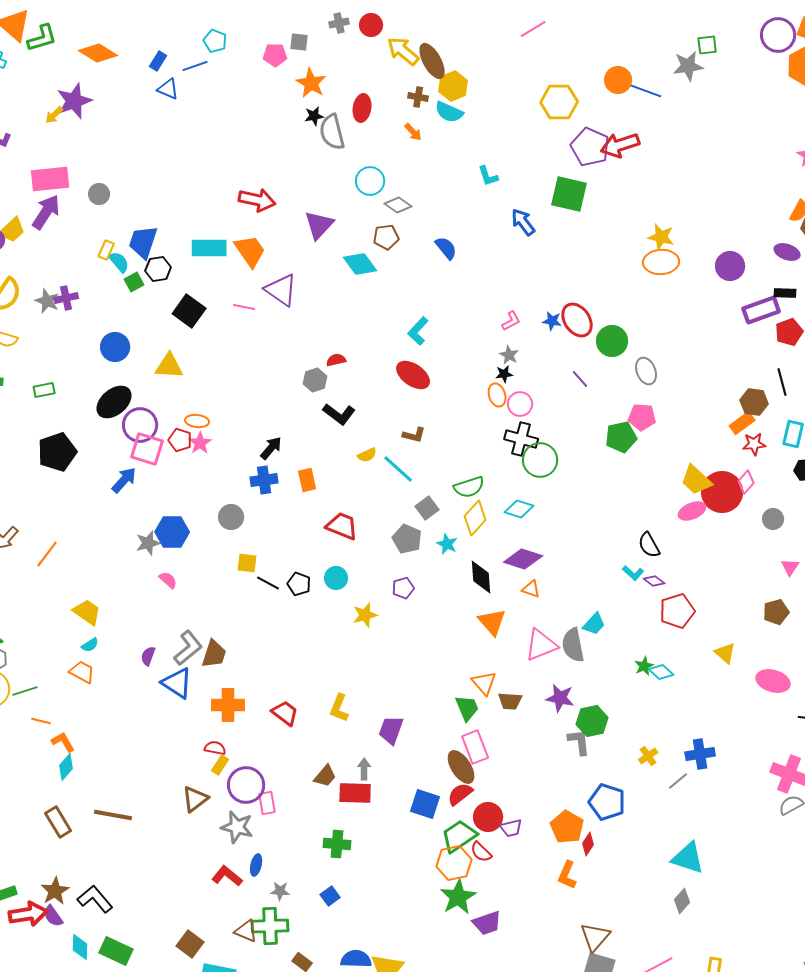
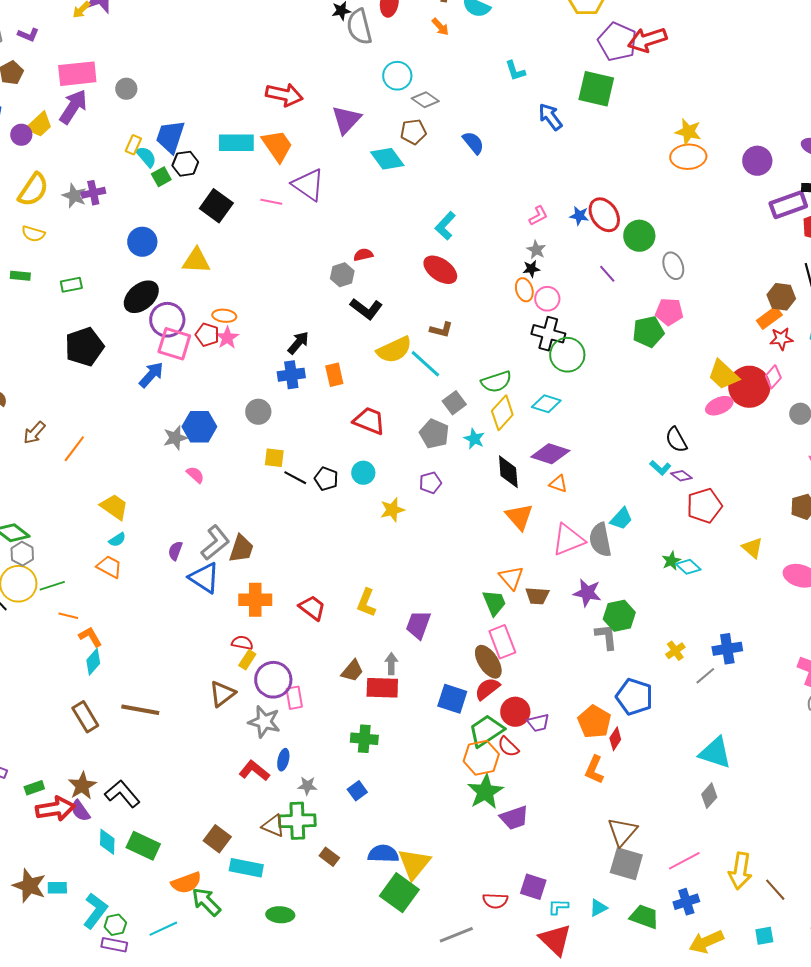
yellow semicircle: (367, 455) -> (394, 350), size x1.8

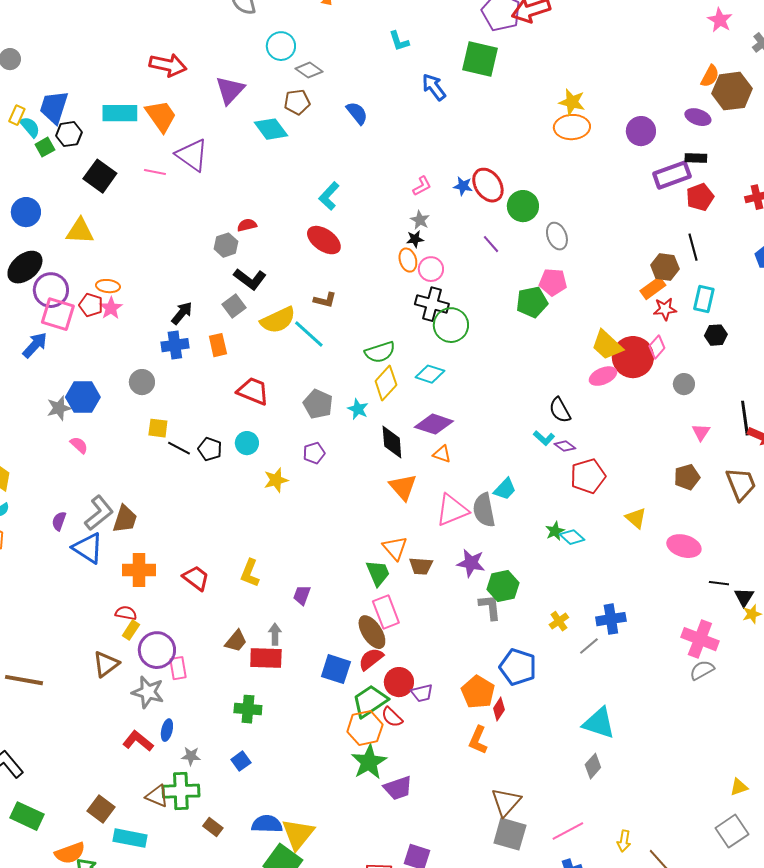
gray square: (454, 403) -> (234, 306), moved
purple trapezoid: (418, 625) -> (302, 595), size x0.7
yellow arrow: (740, 871) -> (624, 841), size x0.6

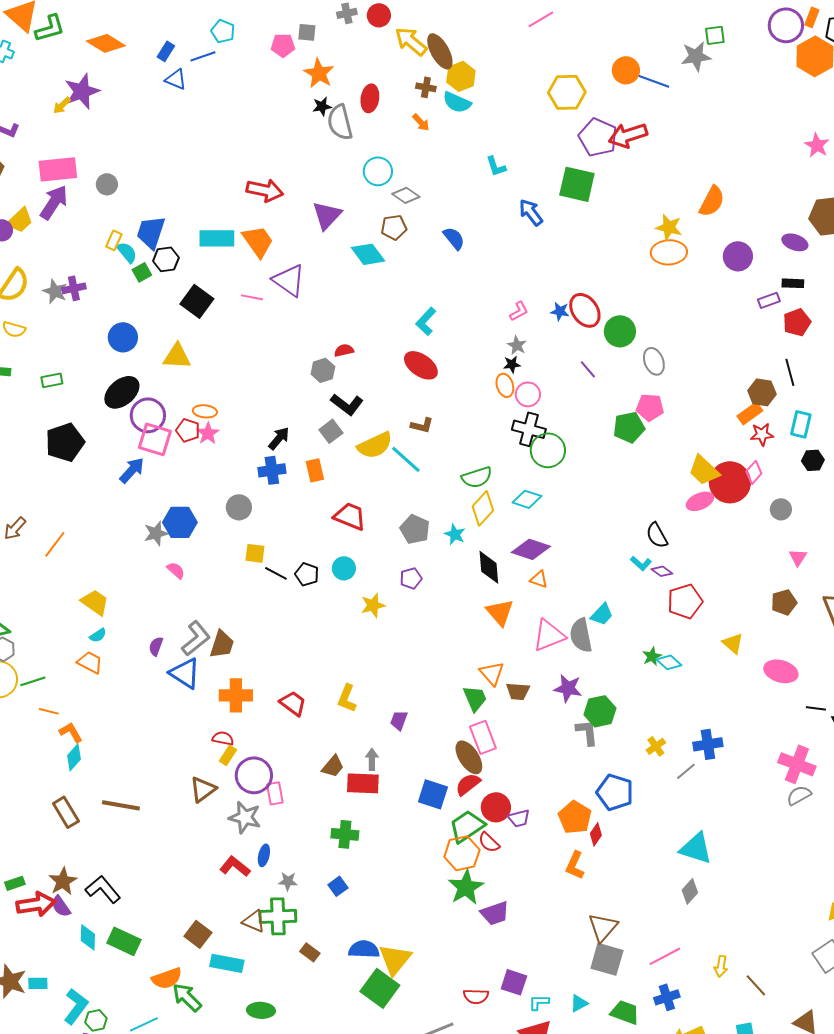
orange semicircle: (710, 76) -> (712, 201), moved, size x1.4
purple rectangle: (672, 175) -> (769, 300), size x0.6

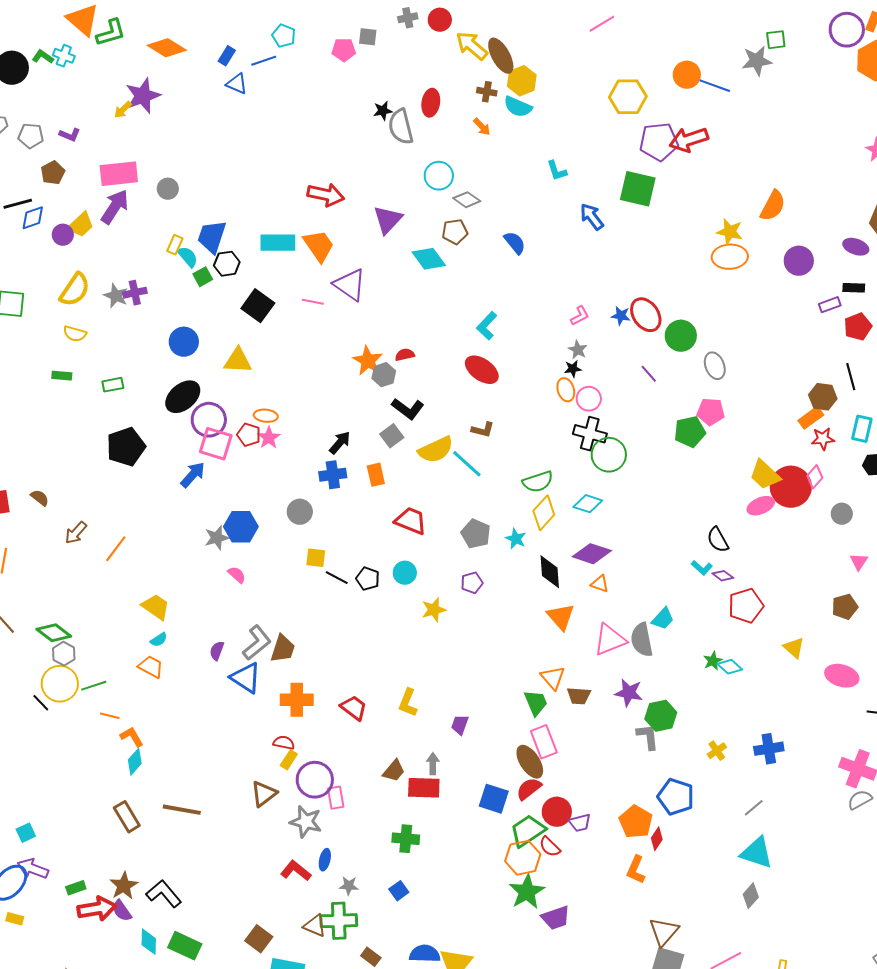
orange star: (319, 73) -> (368, 361), moved
purple pentagon: (598, 137) -> (659, 142), turned -30
gray line: (686, 771) -> (754, 808), moved

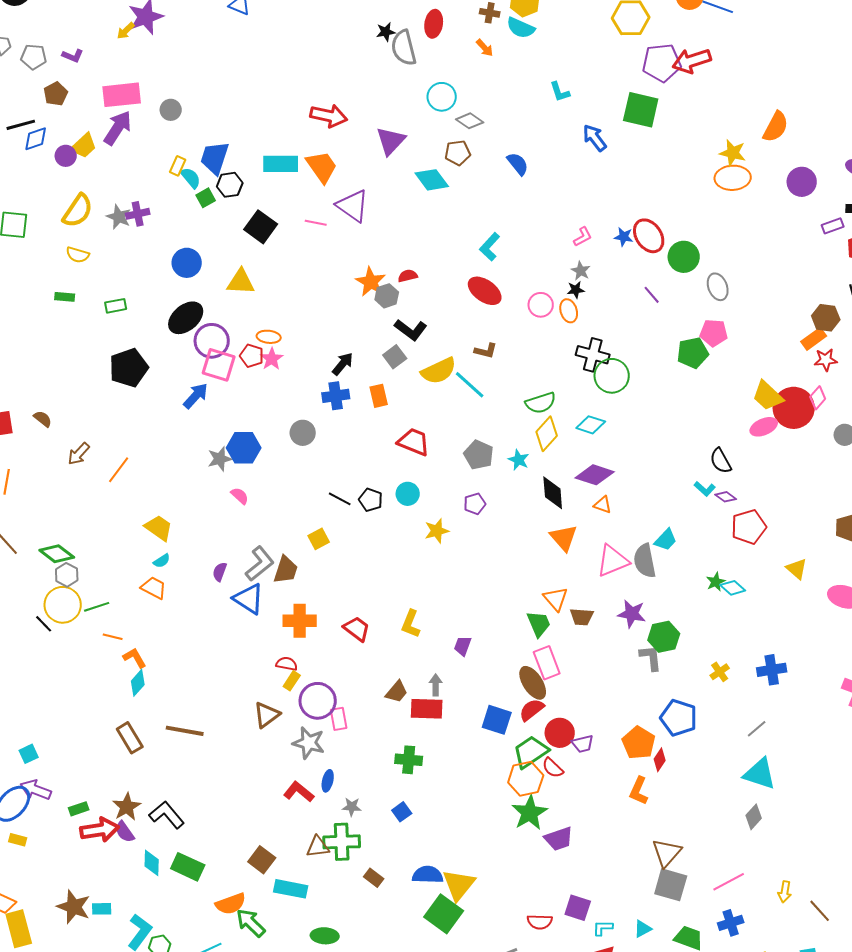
pink circle: (589, 399) -> (541, 305), moved
yellow square: (316, 558) -> (319, 539), moved, turned -35
brown triangle: (315, 926) -> (318, 847), turned -30

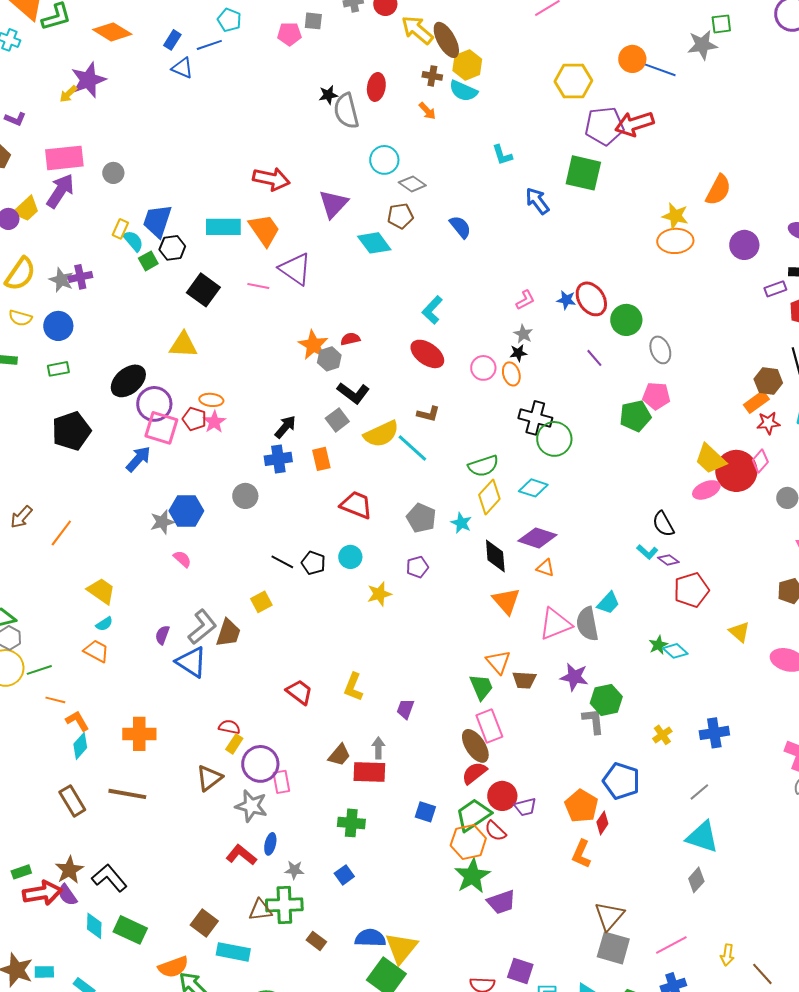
blue circle: (187, 263) -> (58, 326), moved
orange cross: (300, 621) -> (139, 734), moved
blue square: (497, 720) -> (425, 812), moved, size x0.7

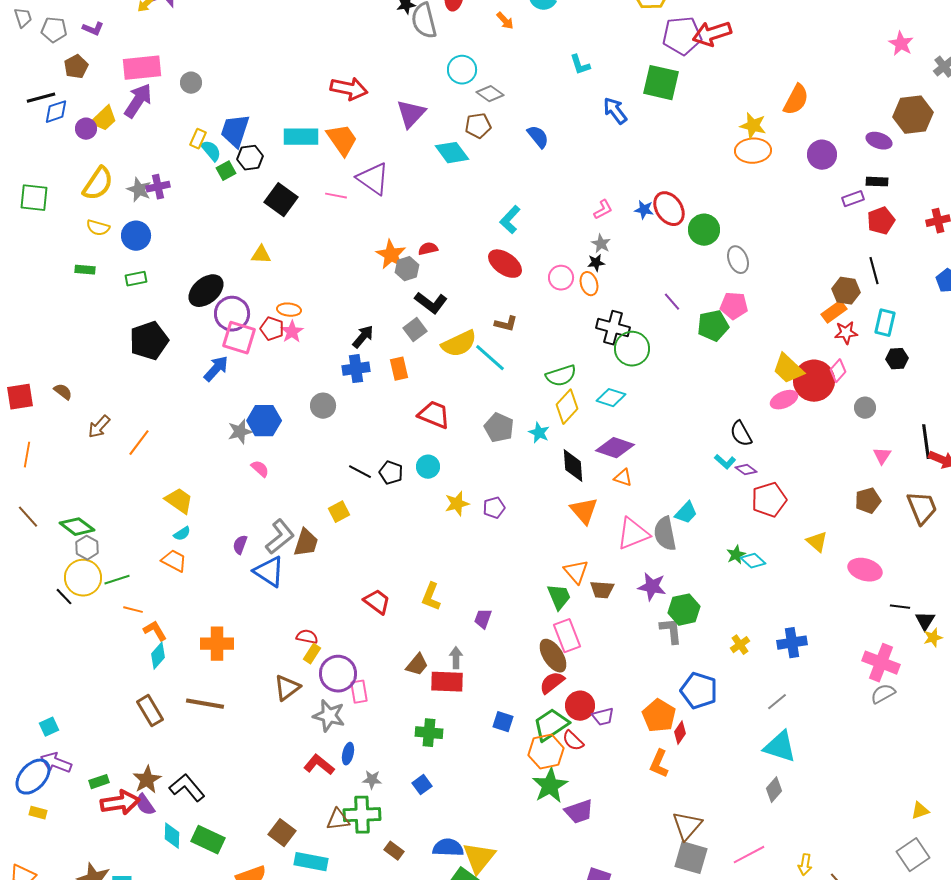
yellow triangle: (183, 345) -> (261, 255), size x0.7
purple line: (594, 358) -> (672, 302), moved
purple pentagon: (417, 567) -> (494, 508), moved

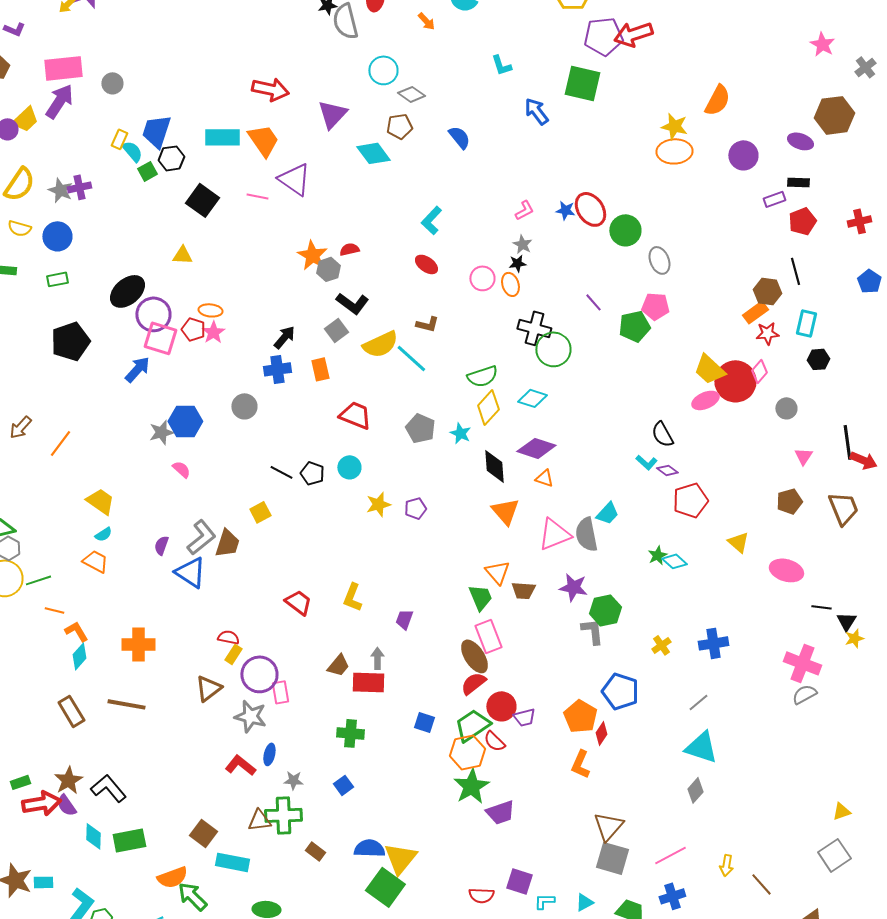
red ellipse: (505, 264) -> (426, 264), size x0.7
green rectangle: (208, 840) -> (129, 840), turned -36

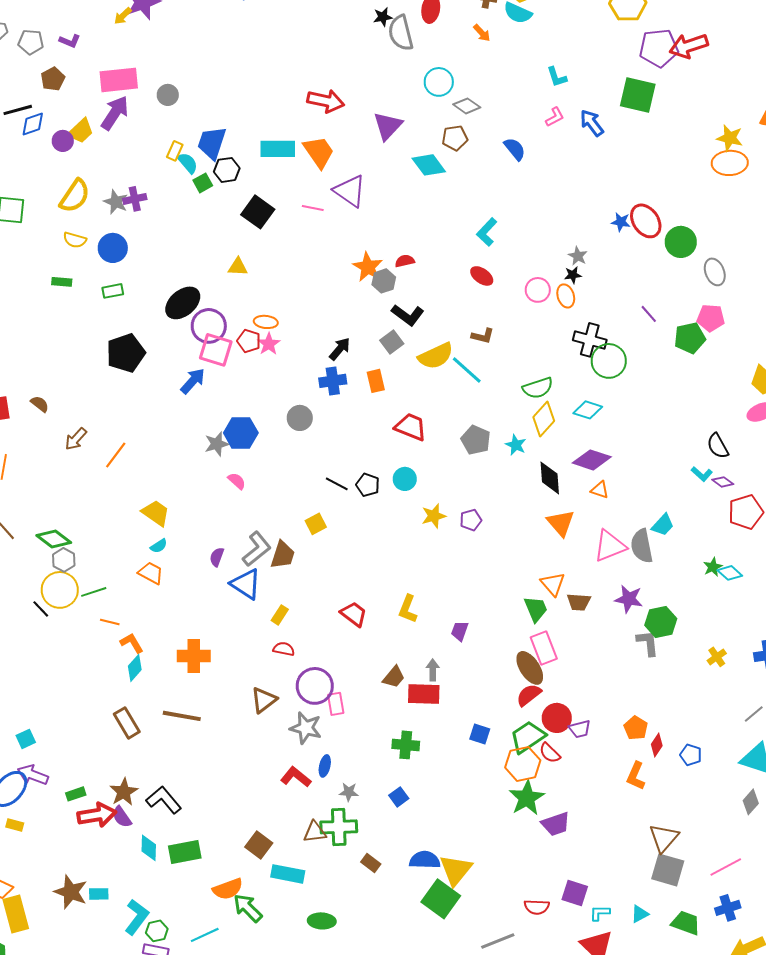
pink L-shape: (524, 210) -> (555, 117), moved
yellow rectangle: (233, 654) -> (280, 615), moved
blue pentagon: (620, 691) -> (691, 755), moved, size x0.6
orange pentagon: (580, 716) -> (636, 728), size x0.7

